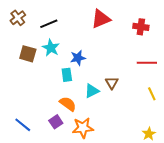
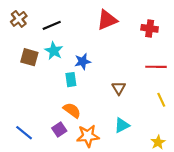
cyan triangle: (92, 91) -> (122, 125), moved

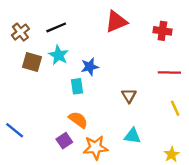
brown cross: (19, 19) -> (20, 32), moved
cyan triangle: (122, 125) -> (132, 136), turned 35
blue line: (24, 133) -> (15, 130), moved

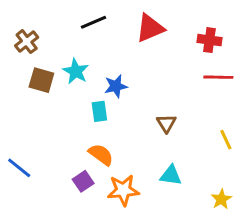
black line: (56, 27) -> (94, 22), moved
red line: (169, 72) -> (218, 77), moved

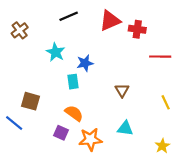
red cross: (209, 40) -> (137, 29), moved
brown square: (41, 80) -> (30, 101), moved
purple square: (83, 181) -> (61, 133), turned -32

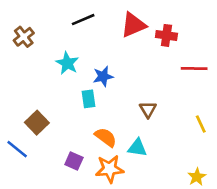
brown square: (30, 101) -> (37, 123), turned 30
orange semicircle: (74, 113) -> (106, 137), moved
cyan triangle: (125, 128) -> (137, 148), moved

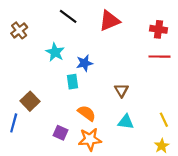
black line: (83, 20) -> (68, 16), turned 60
red cross: (166, 35) -> (158, 29), moved
yellow line: (201, 124) -> (164, 120), moved
cyan triangle: (137, 148) -> (126, 122), moved
blue line: (17, 149) -> (14, 123), turned 66

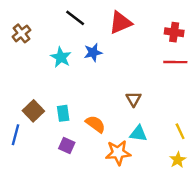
blue star: (84, 63) -> (93, 52), moved
cyan rectangle: (72, 82) -> (63, 113), moved
orange star: (90, 139) -> (118, 153), moved

